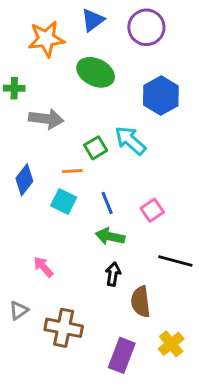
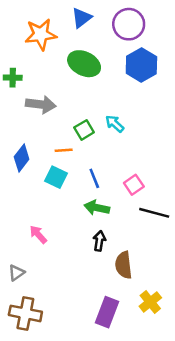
blue hexagon: (161, 96) -> (141, 65), moved
cyan arrow: (130, 141) -> (115, 124), size x0.7
black line: (175, 261) -> (154, 213), moved
brown cross: (64, 328) -> (25, 313), moved

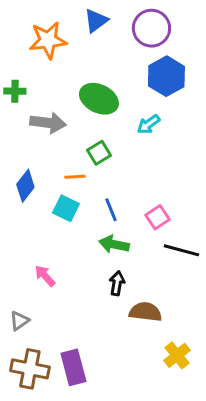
green ellipse: (84, 64) -> (99, 99), moved
cyan arrow: (115, 124) -> (148, 124), moved, turned -78
brown semicircle: (124, 265) -> (145, 312), turned 104
purple rectangle: (107, 312) -> (73, 367), moved, turned -36

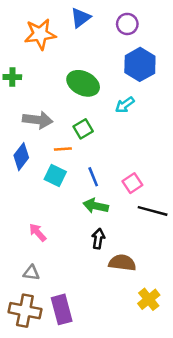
purple circle: (151, 28) -> (127, 24), size x0.7
gray arrow: (48, 123) -> (38, 120), moved
gray triangle: (19, 321) -> (31, 273), moved, turned 42

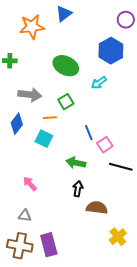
purple circle: (127, 24) -> (126, 20), moved
blue line: (93, 177) -> (89, 133), moved

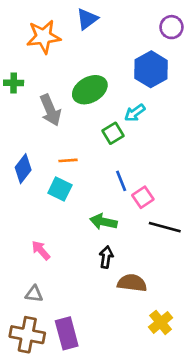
green ellipse: (66, 66) -> (90, 90), turned -55
gray arrow: (30, 95) -> (50, 110), moved, turned 60
green square: (66, 102) -> (113, 133), moved

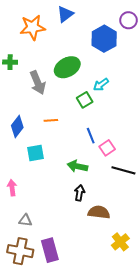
blue hexagon: (151, 69) -> (104, 39), moved
cyan square: (60, 189) -> (36, 153), moved, turned -36
pink arrow: (41, 250) -> (12, 188), moved, turned 35

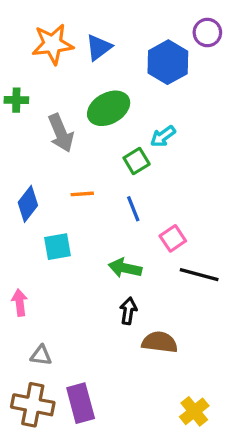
blue triangle: (65, 14) -> (99, 47), moved
blue line: (91, 136) -> (133, 209), moved
yellow cross: (120, 242) -> (194, 411), moved

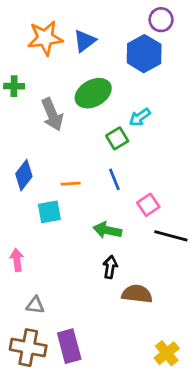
purple circle: (207, 33) -> (161, 20), moved
orange line: (82, 194) -> (71, 184), moved

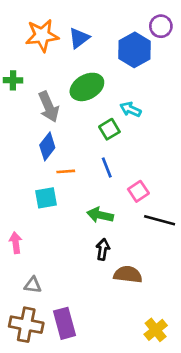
purple circle: (161, 20) -> (161, 26), moved
cyan arrow: (140, 117) -> (131, 109), turned 60
blue diamond: (24, 175) -> (47, 146), moved

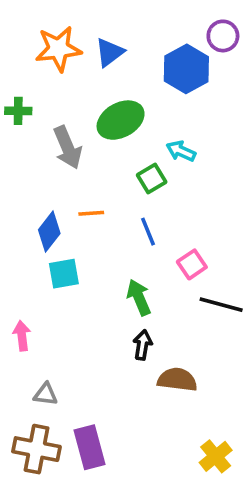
blue diamond: (47, 146) -> (49, 232), moved
orange line: (66, 171) -> (91, 213), moved
green arrow: (100, 215) -> (139, 297), turned 55

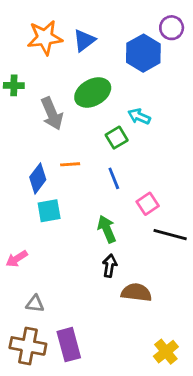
pink arrow: (22, 336) -> (17, 259), turned -115

